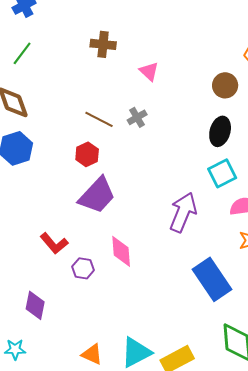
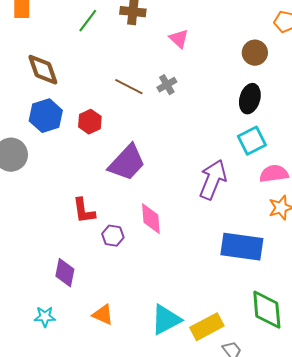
green line: (22, 53) -> (88, 21), moved
red hexagon: (87, 154) -> (90, 122), moved
red L-shape: (54, 243) -> (84, 211), turned 32
blue rectangle: (212, 279) -> (242, 247), turned -48
orange triangle: (92, 354) -> (103, 315), moved

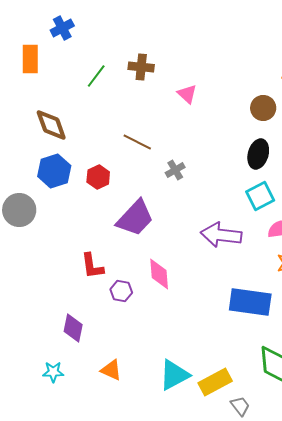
gray cross: (167, 85) -> (175, 170), moved
purple arrow: (213, 180) -> (221, 235), turned -105

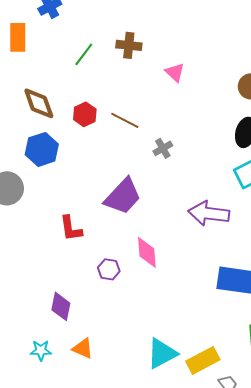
red hexagon: (98, 177) -> (85, 114), moved
red L-shape: (92, 266) -> (71, 228), moved
orange triangle: (111, 370) -> (83, 348), moved

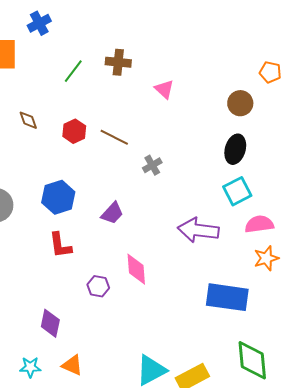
brown diamond: (39, 103) -> (28, 120), size x0.6
blue hexagon: (42, 149) -> (58, 197), moved
purple trapezoid: (123, 196) -> (112, 213), size x0.6

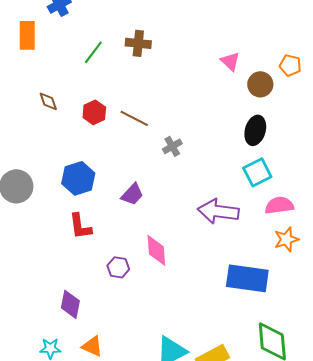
orange pentagon: (270, 72) -> (290, 65), moved
pink triangle: (164, 89) -> (230, 61), moved

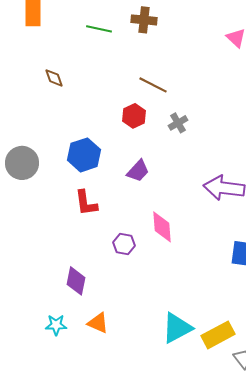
green line: (93, 52) -> (99, 29), turned 65
red hexagon: (94, 112) -> (134, 116), moved
brown line: (134, 118) -> (153, 85), moved

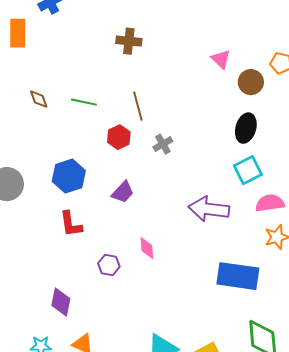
green line: (99, 29) -> (84, 102), moved
brown line: (153, 85) -> (138, 106), turned 48
pink diamond: (162, 227) -> (147, 248), size x0.7

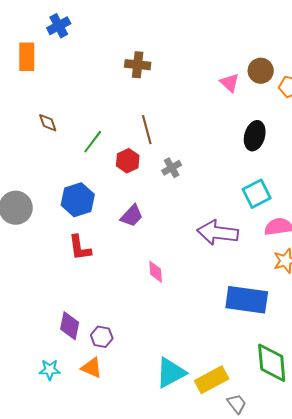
brown circle: (251, 82) -> (261, 71), moved
green line: (84, 102) -> (93, 142), moved, turned -65
black ellipse: (246, 128) -> (255, 136), moved
purple hexagon: (109, 265) -> (102, 337), moved

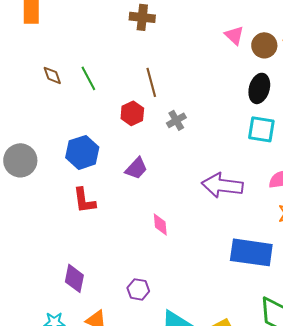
brown circle: (261, 71) -> (264, 45), moved
green line: (93, 142) -> (88, 78), moved, turned -65
cyan square: (257, 194) -> (261, 129), moved, turned 36
purple hexagon: (102, 337) -> (138, 289), moved

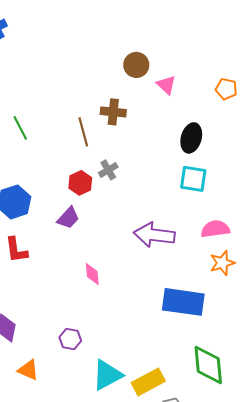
brown cross: (142, 17) -> (113, 112), moved
brown circle: (264, 45) -> (136, 65), moved
red hexagon: (132, 113) -> (80, 183), moved

